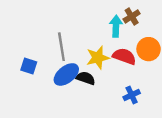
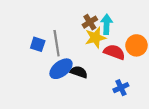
brown cross: (132, 16) -> (90, 22), moved
yellow star: (98, 58) -> (95, 38), moved
blue square: (29, 66) -> (38, 44), moved

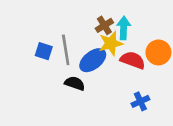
blue ellipse: (61, 69) -> (93, 60), moved
black semicircle: (79, 72) -> (75, 83), moved

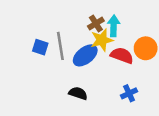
black semicircle: (75, 83) -> (78, 93), moved

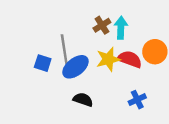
yellow star: (102, 40) -> (108, 59), moved
blue square: (40, 47) -> (43, 63), moved
blue ellipse: (85, 55) -> (75, 67), moved

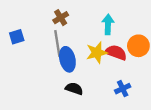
brown cross: (102, 25) -> (61, 18), moved
blue square: (43, 63) -> (17, 37), moved, turned -35
blue ellipse: (75, 67) -> (67, 59), turned -65

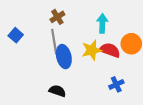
blue square: (17, 37) -> (16, 35), turned -32
black semicircle: (74, 89) -> (57, 91), moved

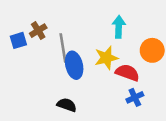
brown cross: (57, 17) -> (38, 31), moved
blue square: (16, 35) -> (18, 40), turned 32
red semicircle: (110, 50) -> (127, 73), moved

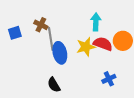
brown cross: (38, 31) -> (41, 25), moved, turned -32
red semicircle: (127, 73) -> (103, 44), moved
black semicircle: (67, 105) -> (54, 85), turned -140

